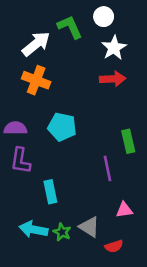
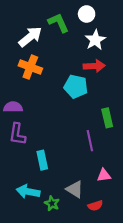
cyan pentagon: (62, 127) -> (76, 87), moved
green star: (62, 232) -> (52, 203), moved

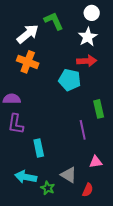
white circle: (87, 14) -> (92, 13), moved
red semicircle: (95, 206) -> (88, 190), turned -48

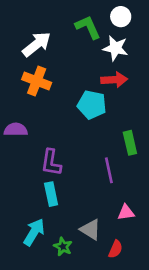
green L-shape: (54, 21) -> (88, 27), moved
white star: (88, 37) -> (115, 48), turned -30
purple L-shape: (16, 124) -> (51, 162), moved
cyan arrow: (26, 177) -> (34, 232), turned 110

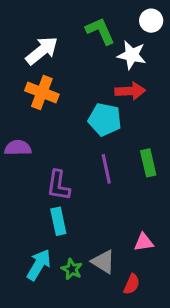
white circle: (121, 17) -> (151, 21), moved
purple line: (109, 170) -> (106, 169), moved
green star: (63, 247) -> (72, 269), moved

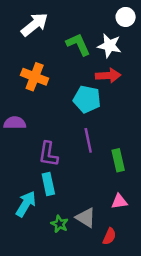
green L-shape: (100, 31) -> (78, 44), moved
white arrow: (42, 51) -> (35, 24), moved
green rectangle: (148, 163) -> (118, 160), moved
cyan arrow: (39, 265) -> (26, 204), moved

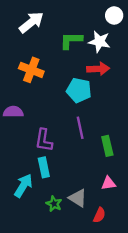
green L-shape: (78, 44) -> (71, 40), turned -65

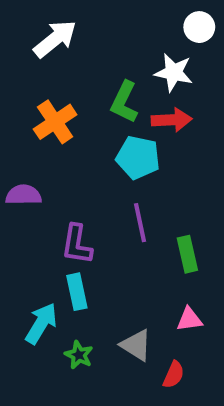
green L-shape: (71, 40) -> (124, 102), moved, turned -65
orange cross: (31, 70) -> (55, 122), turned 35
green star: (54, 204) -> (79, 355), moved

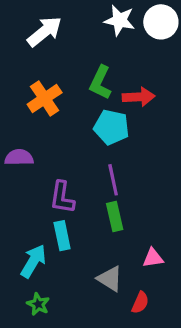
white circle: (199, 27) -> (161, 22), size x1.4
white star: (174, 72) -> (119, 20), moved
green rectangle: (187, 254) -> (115, 216), moved
green star: (79, 355) -> (38, 304), moved

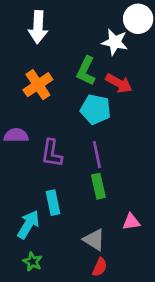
white star: (119, 20) -> (115, 42), moved
white arrow: (45, 32) -> (38, 27), turned 132
red arrow: (139, 97) -> (119, 83), turned 32
purple L-shape: (62, 197) -> (52, 153), moved
red semicircle: (140, 303) -> (100, 267), moved

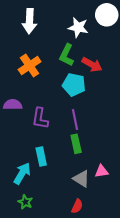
white star: (115, 42) -> (78, 27), moved
gray triangle: (94, 240) -> (81, 179), moved

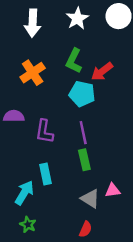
white star: (78, 27) -> (77, 18), moved, turned 30
red arrow: (92, 65) -> (102, 71), turned 114

